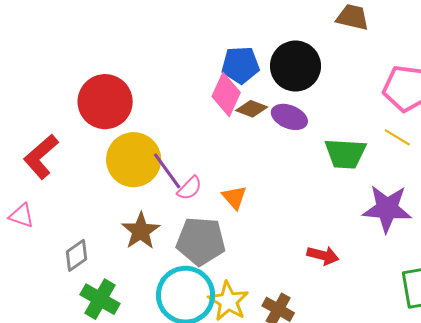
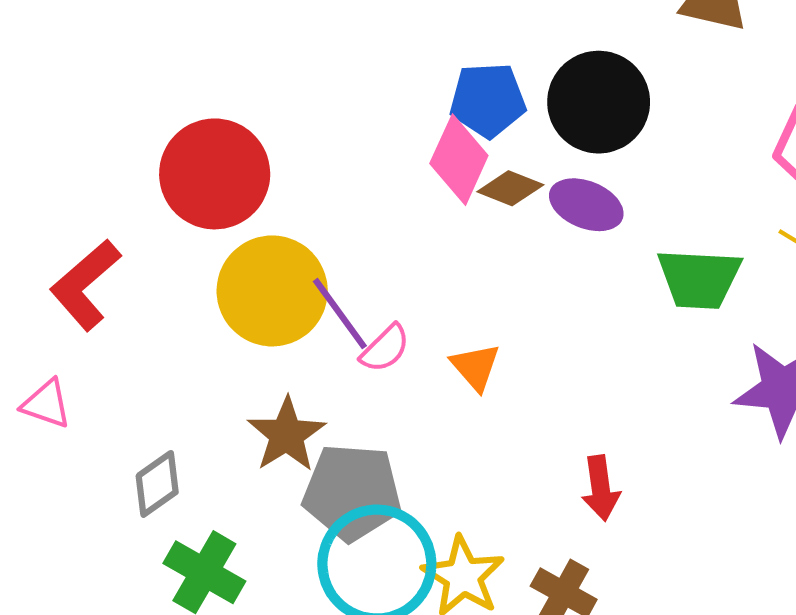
gray pentagon: (201, 241) -> (352, 492), moved
red arrow: (323, 255) -> (601, 488), moved, turned 68

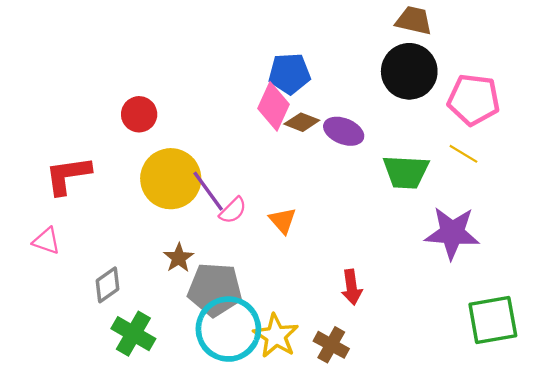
black circle: (599, 102) -> (409, 71), moved
red circle: (215, 174) -> (139, 114), size x0.6
red L-shape: (85, 285) -> (68, 175), turned 33
brown star: (287, 435) -> (179, 258), size x0.7

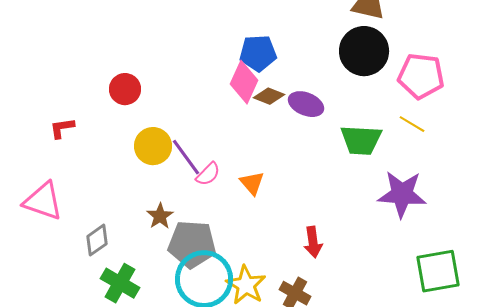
red L-shape: (68, 175) -> (62, 128), moved, size x0.6
yellow circle: (171, 179) -> (153, 146), size x0.7
pink triangle: (46, 241) -> (43, 201), size x1.6

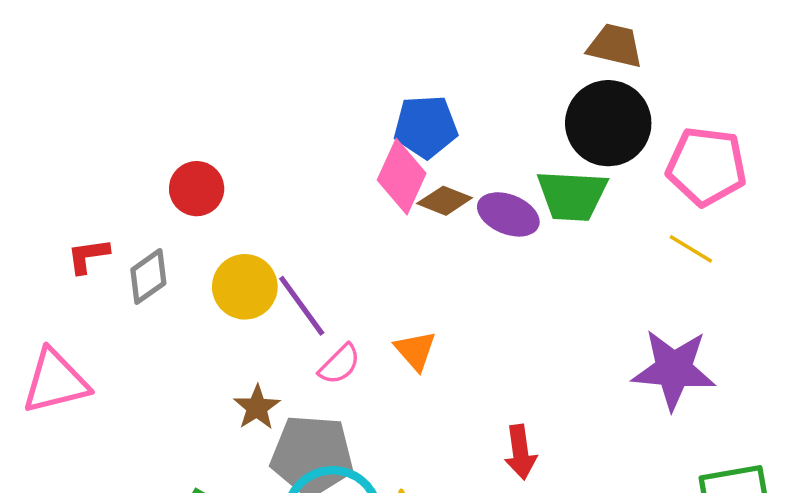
green trapezoid: (361, 140) -> (572, 196), moved
pink semicircle: (208, 174) -> (340, 364), moved
pink triangle: (43, 201) -> (55, 382), turned -33
gray diamond: (97, 240) -> (148, 276), moved

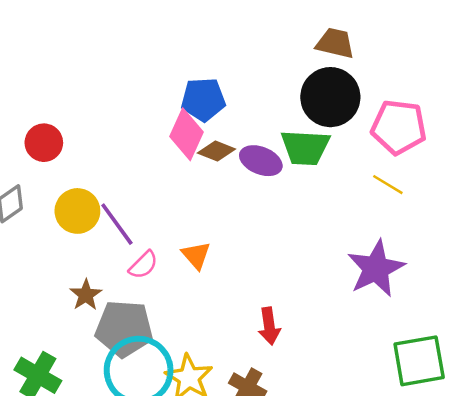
purple star: (674, 369) -> (376, 269), turned -30

